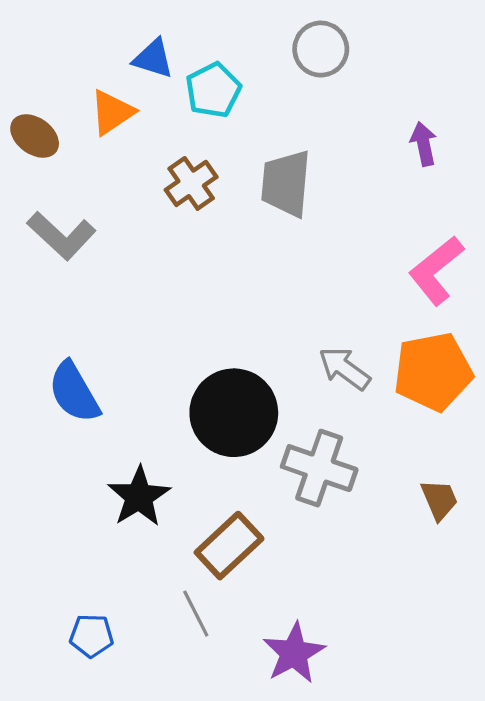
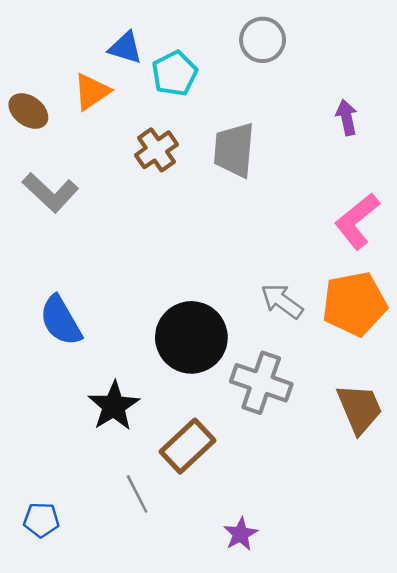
brown trapezoid: (439, 500) -> (360, 409), size x1.5
gray line: (196, 614) -> (137, 494), moved
blue pentagon: (91, 636) -> (41, 520), moved
purple star: (294, 653) -> (241, 534), size x0.7

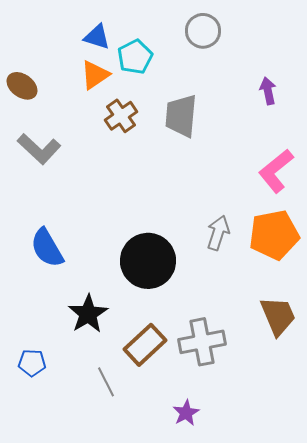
orange triangle: (92, 92) -> (95, 75), moved
gray arrow: (282, 301) -> (218, 233), turned 72
gray cross: (261, 383) -> (202, 342), moved, turned -30
blue pentagon: (41, 520) -> (32, 363), moved

